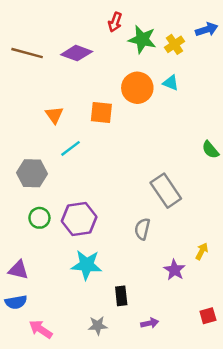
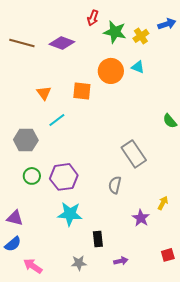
blue semicircle: (16, 302) -> (13, 244), turned -30

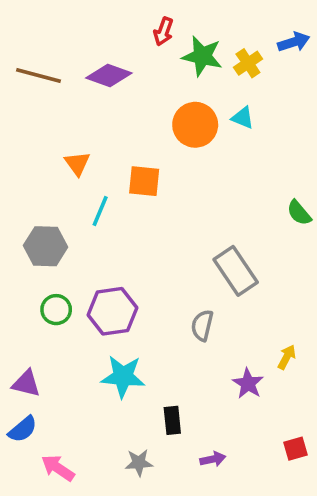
orange square: (82, 91) -> (144, 181), moved
cyan line: (57, 120) -> (100, 211), turned -30

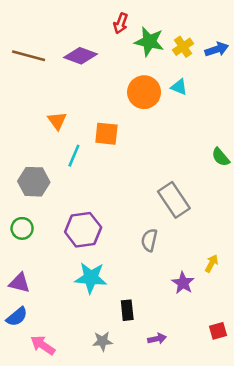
blue arrow: (294, 42) -> (217, 49), moved
green circle: (56, 310) -> (22, 228), moved

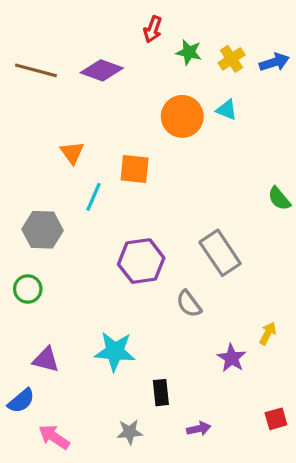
green star: (149, 42) -> (189, 52), size x0.7
purple hexagon: (83, 230) -> (141, 261), moved
gray semicircle: (149, 240) -> (189, 304), turned -50
purple triangle: (19, 283) -> (46, 360), moved

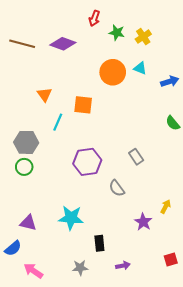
blue arrow: (274, 62) -> (170, 81), moved
gray rectangle: (220, 253) -> (136, 157), size x0.6
green circle: (28, 289) -> (24, 167), moved

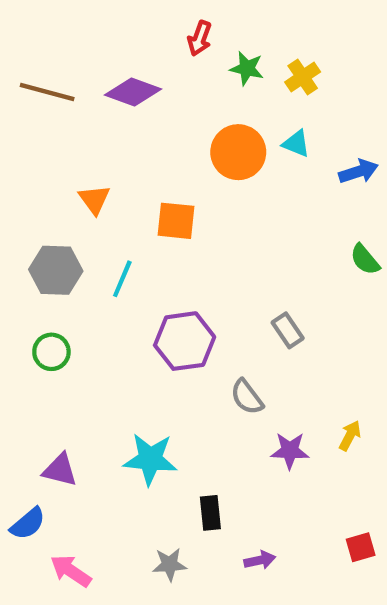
cyan line: (58, 122) -> (122, 279), moved
gray hexagon: (26, 142) -> (56, 270), moved
purple star: (143, 222) -> (290, 451), moved, turned -30

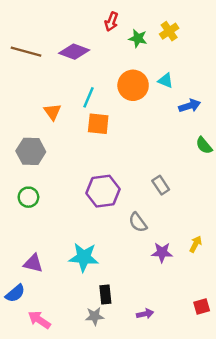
yellow cross: (303, 77) -> (169, 31), moved
blue arrow: (358, 171) -> (190, 106), moved
cyan line: (122, 279) -> (89, 97), moved
black rectangle: (210, 513) -> (105, 295), moved

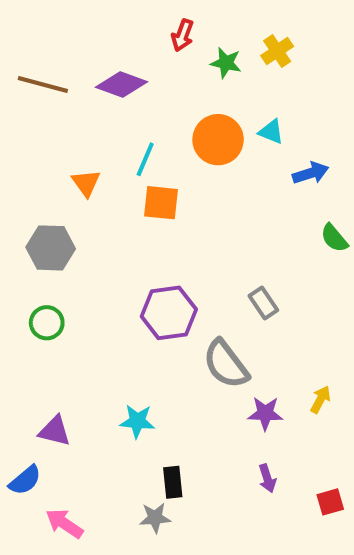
gray semicircle: (138, 222) -> (226, 364), size x1.5
cyan star: (84, 257) -> (137, 421), size x0.7
purple arrow: (145, 314) -> (267, 478), moved, turned 84

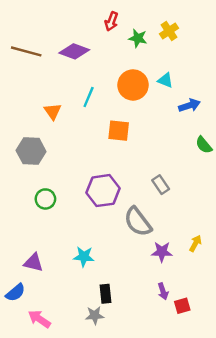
orange square: (161, 203) -> (119, 131), moved
green circle: (47, 323) -> (45, 199), moved
red square: (330, 502) -> (182, 306), moved

